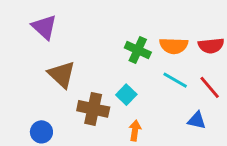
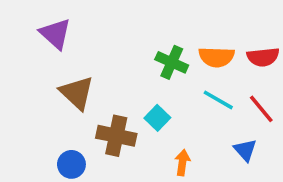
blue triangle: (197, 120) -> (245, 150), turned 36
orange arrow: (135, 130) -> (182, 163), moved
blue circle: (41, 132) -> (71, 164), moved

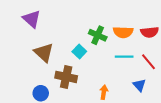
cyan line: (218, 100) -> (124, 57), turned -30
cyan square: (157, 118) -> (79, 52), moved

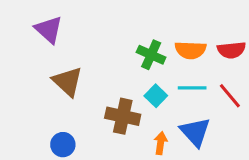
cyan square: (79, 52) -> (156, 96), moved
brown cross: (66, 77) -> (123, 116), moved
blue triangle: (139, 85) -> (195, 132), moved, size x1.5

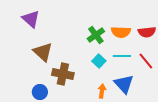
green cross: (151, 55) -> (96, 35), turned 30
brown cross: (123, 116) -> (63, 74), moved

